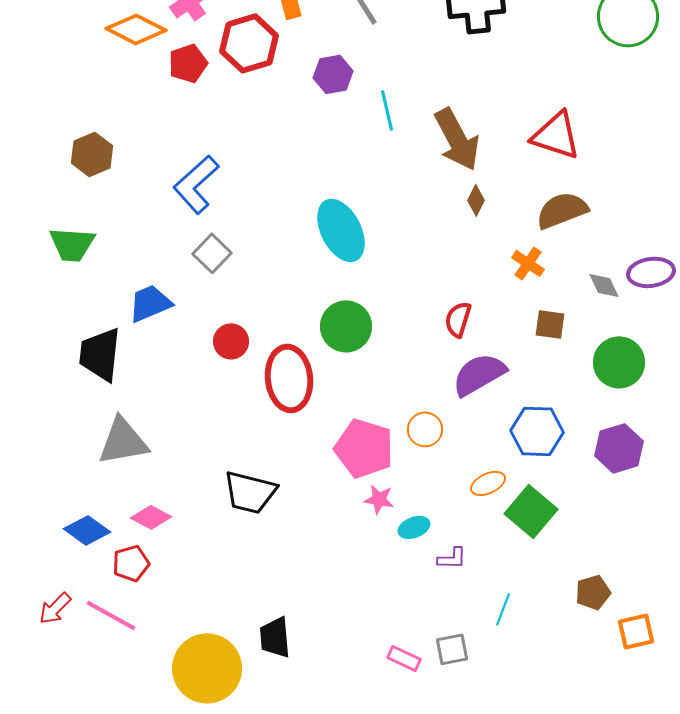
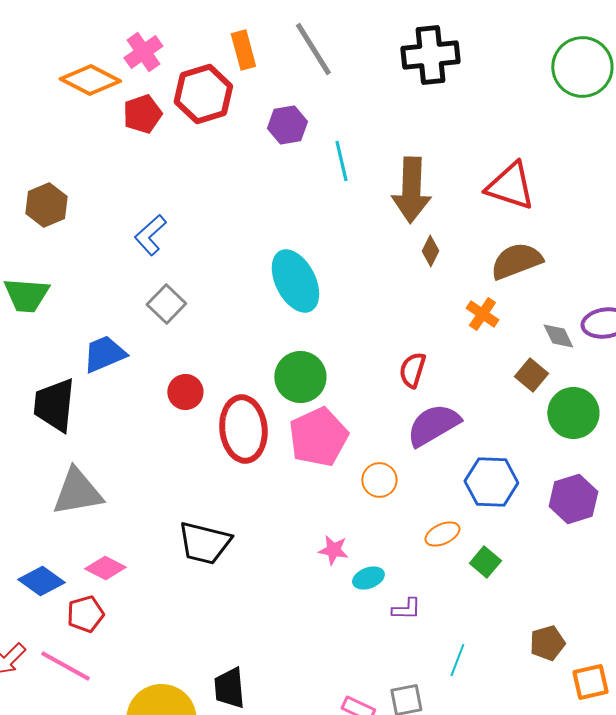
brown arrow: (457, 139) -> (411, 190), turned 30
blue L-shape: (196, 184) -> (150, 235), size x0.7
brown square: (550, 324) -> (531, 375), moved, turned 32
pink pentagon: (364, 448) -> (318, 437), moved, turned 30
green square: (531, 511) -> (485, 562), size x0.6

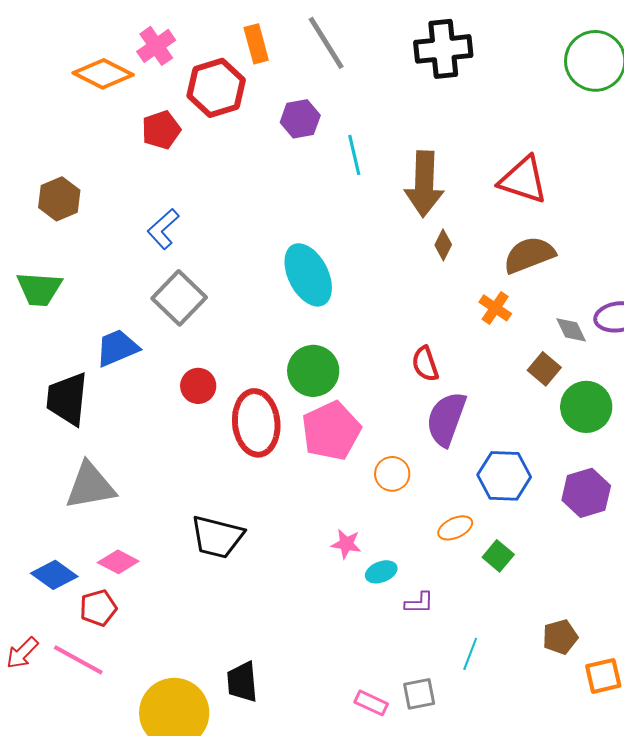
red pentagon: (142, 114) -> (161, 130), moved
gray square: (166, 304) -> (179, 298), size x1.4
red semicircle: (412, 370) -> (425, 364), turned -36
purple semicircle: (433, 425) -> (446, 419), turned -40

